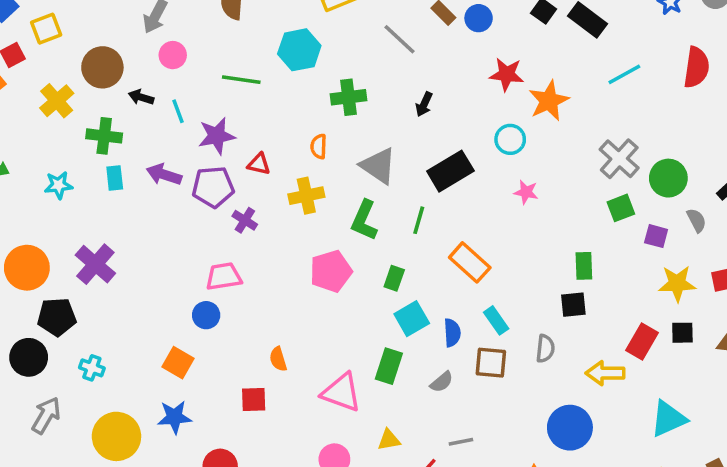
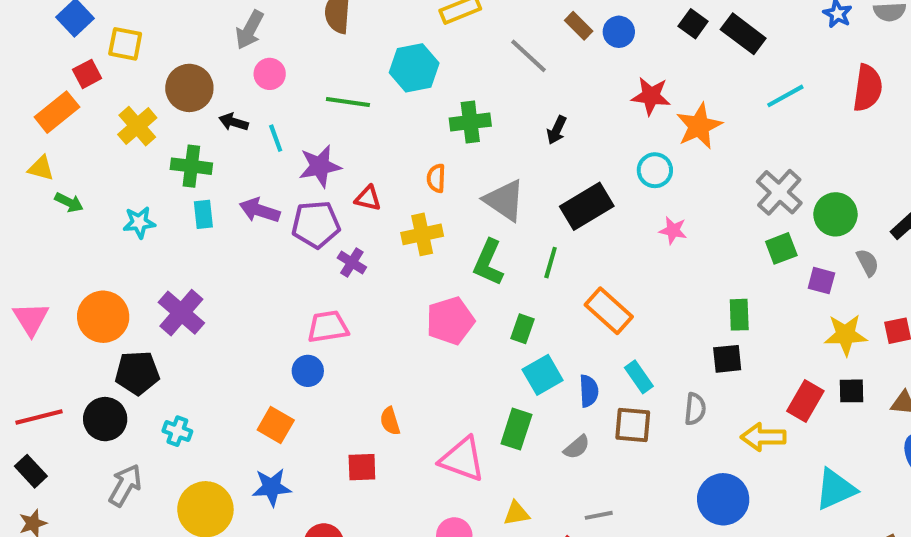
yellow square: (46, 29) -> (125, 44), turned 32

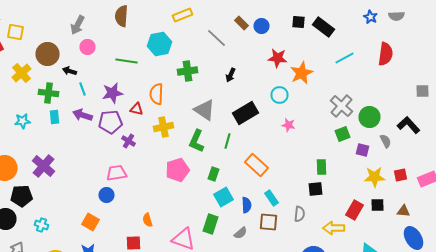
black square: (693, 24) -> (298, 22), turned -32
cyan line: (276, 138) -> (82, 89), moved
orange semicircle: (436, 178) -> (156, 94), moved, size x1.5

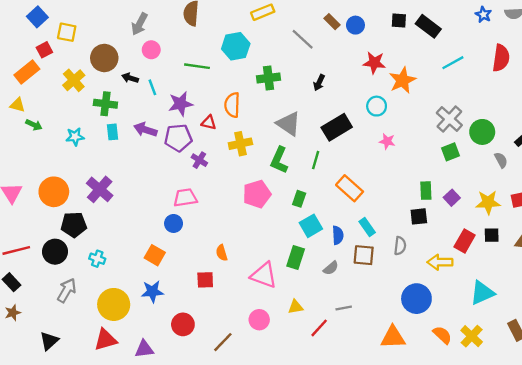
cyan line: (82, 89) -> (152, 87), moved
purple square: (362, 150) -> (452, 198), moved, turned 32

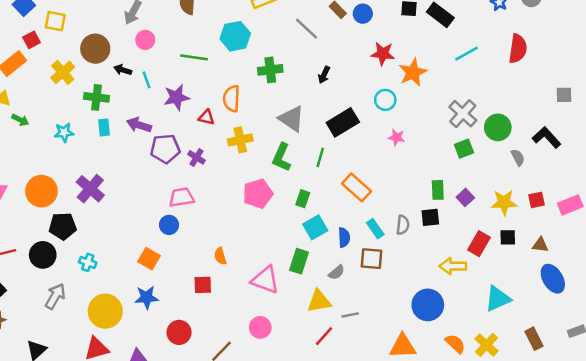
purple pentagon: (178, 138) -> (165, 149), moved
gray semicircle: (400, 246) -> (403, 225), moved
yellow triangle: (296, 307) -> (319, 301), moved, size x1.5

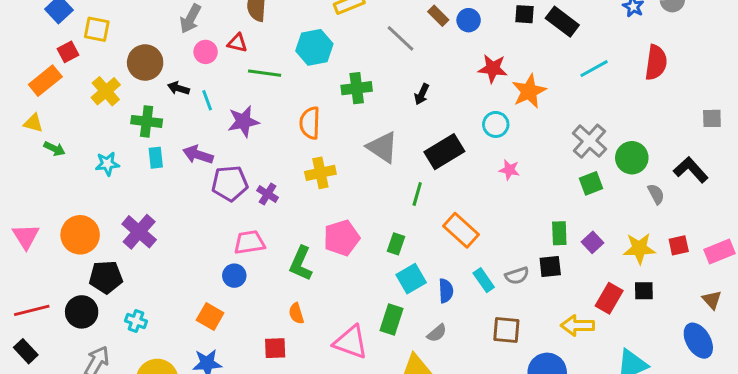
red triangle: (207, 117) -> (237, 43), moved
green L-shape: (282, 157) -> (301, 264), moved
gray semicircle: (403, 225) -> (517, 276), turned 66
brown triangle: (540, 245) -> (712, 300), moved, turned 42
brown square: (372, 259) -> (506, 330), moved

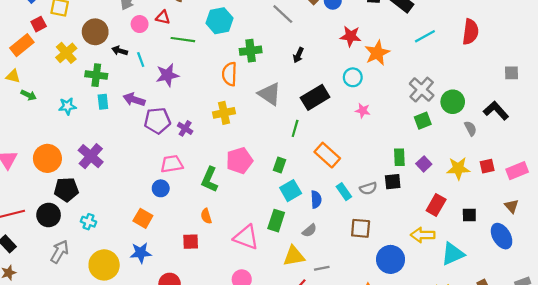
orange semicircle: (310, 123) -> (230, 74), moved
black square: (644, 291) -> (469, 215), moved
yellow arrow: (577, 325) -> (423, 235), moved

